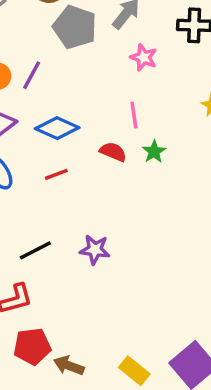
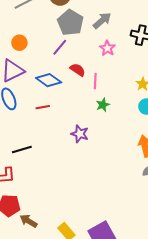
purple line: (32, 75) -> (60, 47), moved
red semicircle: (113, 152) -> (78, 70), moved
purple star: (95, 250) -> (80, 134), moved

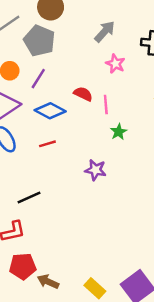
gray pentagon: (70, 23) -> (39, 41), moved
purple line: (60, 47) -> (38, 79), moved

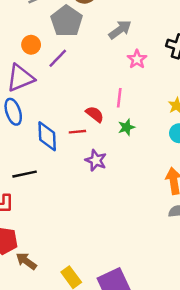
gray arrow: (105, 31) -> (120, 30), moved
red semicircle: (83, 94) -> (95, 114), moved
blue diamond: (50, 111) -> (47, 136), moved, turned 48
red line: (47, 144) -> (77, 132), moved

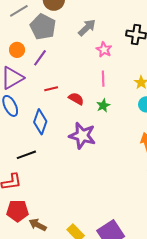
pink line: (119, 98) -> (103, 79), moved
red line: (77, 132) -> (51, 89), moved
blue diamond: (47, 136) -> (40, 122), turned 30
purple star: (96, 160) -> (82, 136), size x1.5

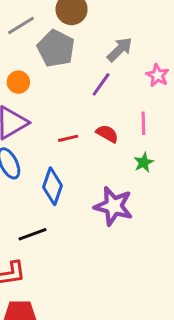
pink star: (104, 50) -> (158, 75), moved
purple line: (40, 58) -> (101, 84), moved
red semicircle: (76, 99) -> (107, 134), moved

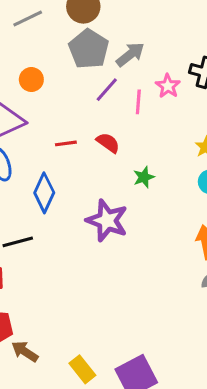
gray pentagon: (56, 48) -> (89, 49), moved
orange circle: (18, 82) -> (31, 80), moved
pink line: (143, 123) -> (138, 102), moved

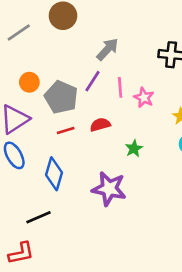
gray pentagon: (89, 49) -> (61, 97), moved
pink star: (168, 86) -> (144, 98), moved
red semicircle: (108, 143) -> (100, 125), turned -42

